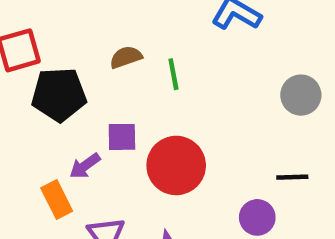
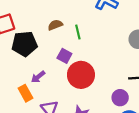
purple square: (122, 137) -> (64, 56), moved, turned 32

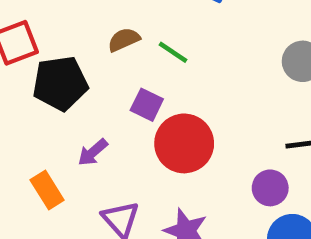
green line: (78, 32) -> (173, 52), turned -40
orange rectangle: (26, 93) -> (47, 190), moved

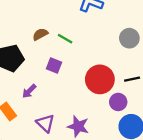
red circle: (184, 143) -> (100, 79), moved

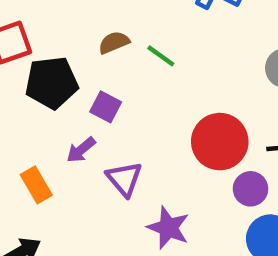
purple square: (54, 66) -> (106, 107), moved
purple triangle: (45, 123) -> (124, 179), moved

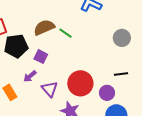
brown semicircle: (114, 42) -> (44, 27), size x1.5
red circle: (220, 142) -> (80, 83), moved

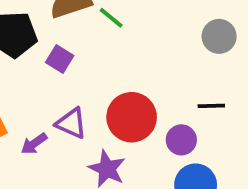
purple arrow: (30, 76) -> (34, 144), moved
purple triangle: (50, 89) -> (71, 123), turned -30

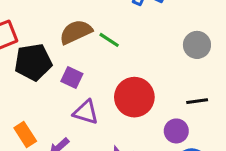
red circle: (132, 117) -> (134, 97), moved
purple triangle: (71, 123) -> (86, 112), moved

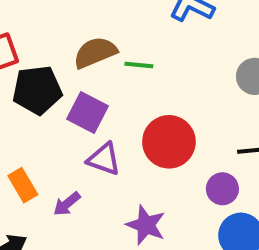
green line: (109, 40) -> (139, 65), turned -30
purple square: (72, 77) -> (87, 112), size x1.4

